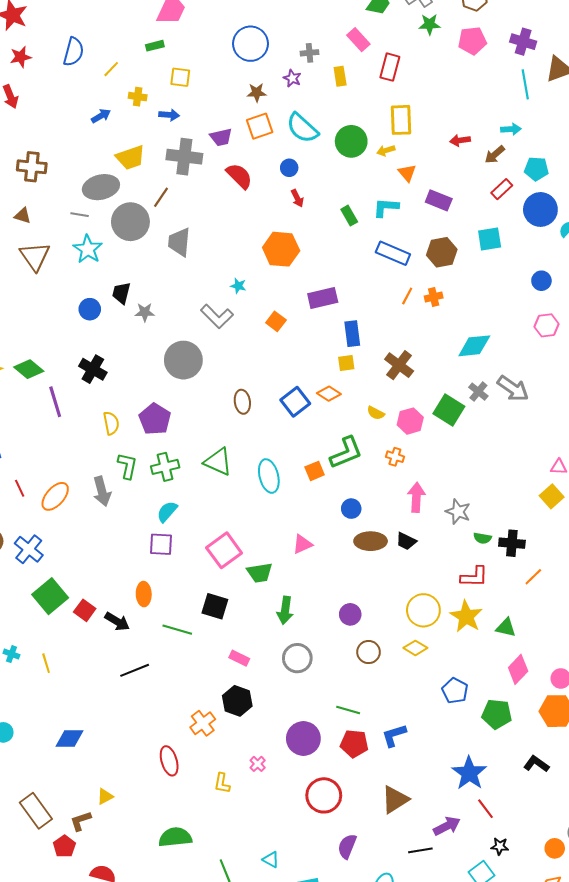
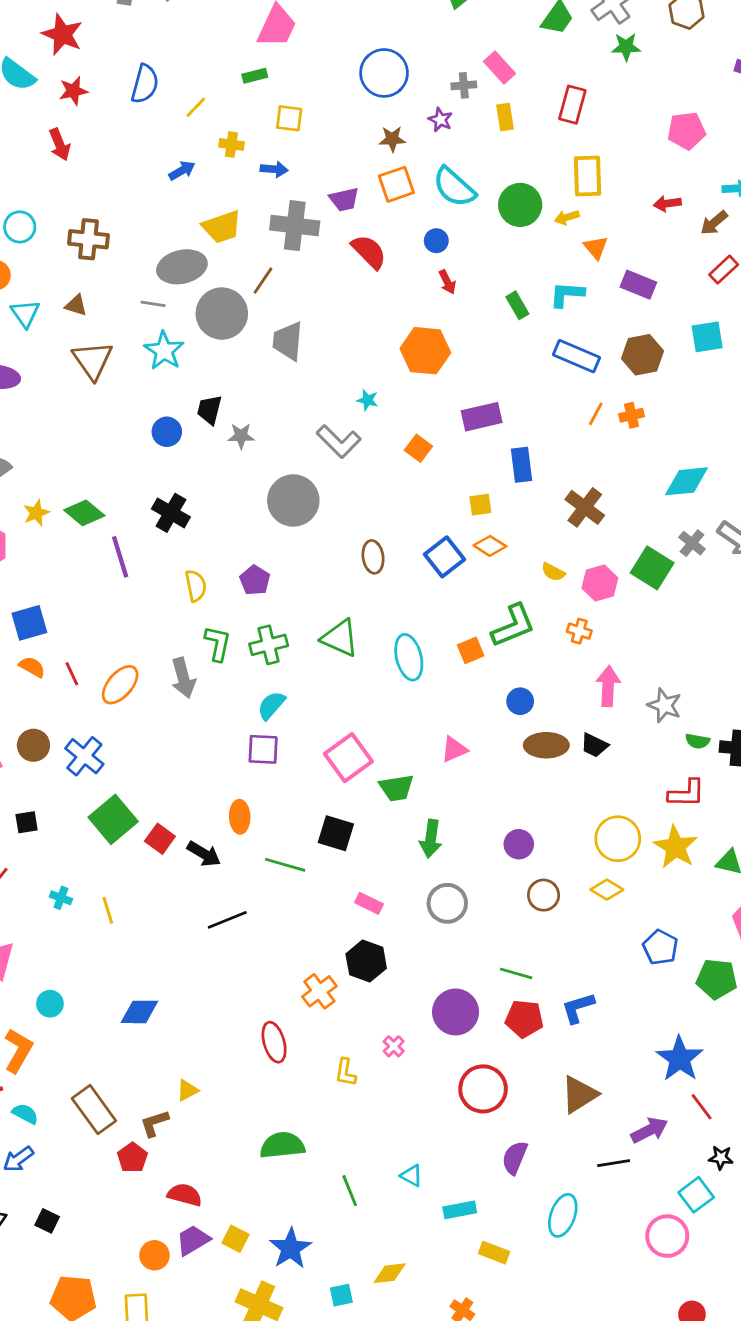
pink rectangle: (358, 40) -> (500, 67), moved
pink pentagon: (472, 41) -> (686, 131), moved
yellow square: (346, 363) -> (480, 505), moved
purple pentagon: (155, 419) -> (255, 580), size x0.7

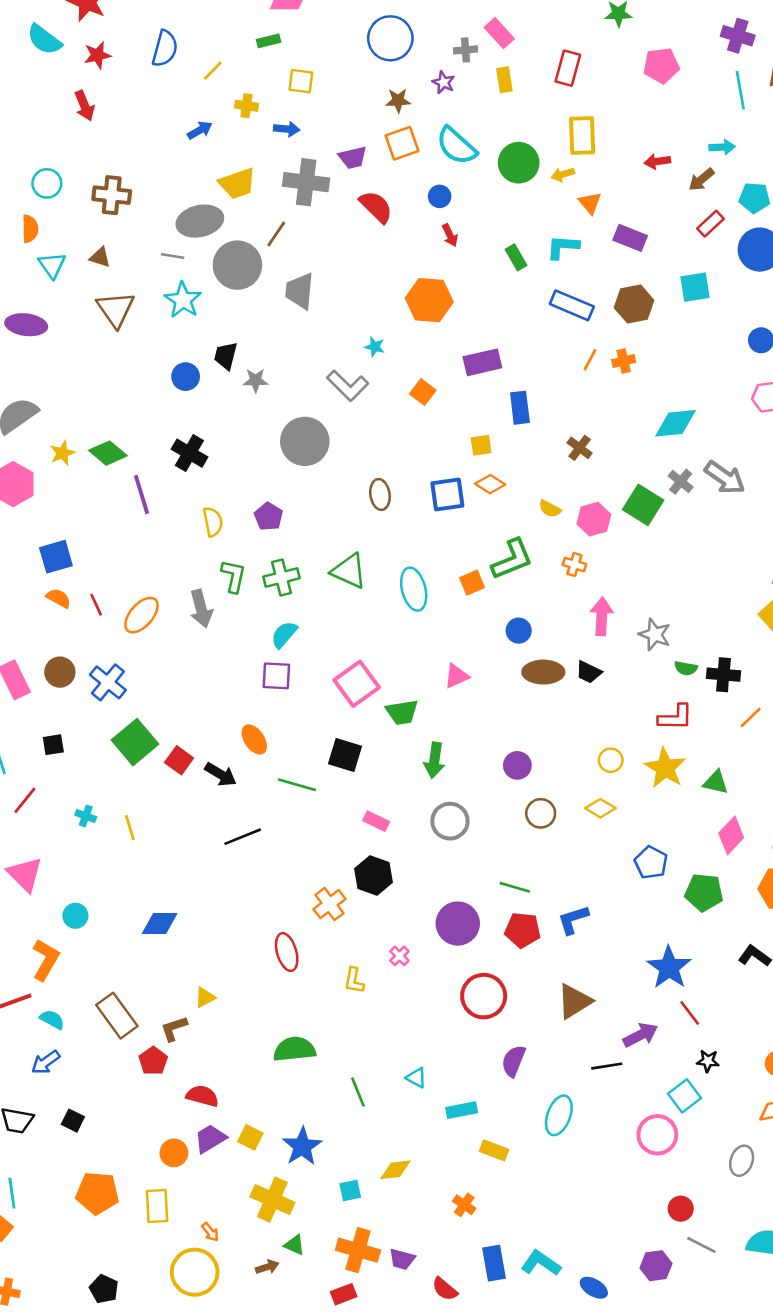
pink pentagon: (686, 131) -> (661, 65), moved
brown cross: (585, 507) -> (580, 448), size x0.7
blue square: (445, 557) -> (447, 495), turned 30
orange ellipse: (240, 817) -> (254, 739), turned -32
yellow circle: (618, 839) -> (611, 760), size x0.6

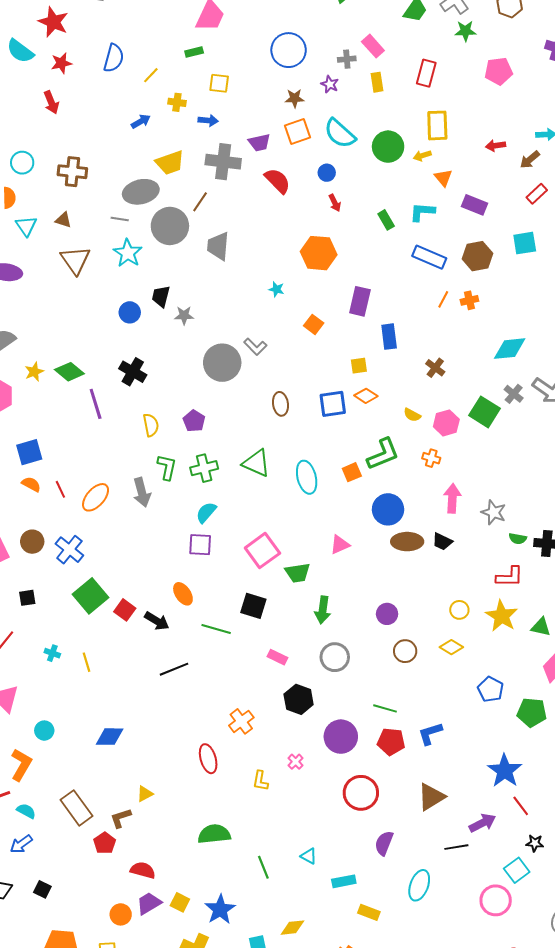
purple rectangle: (482, 362) -> (360, 301), turned -64
gray L-shape: (348, 386) -> (255, 347), moved, size x0.7
blue circle: (519, 631) -> (388, 509), size x1.6
black hexagon: (374, 876) -> (299, 699), moved

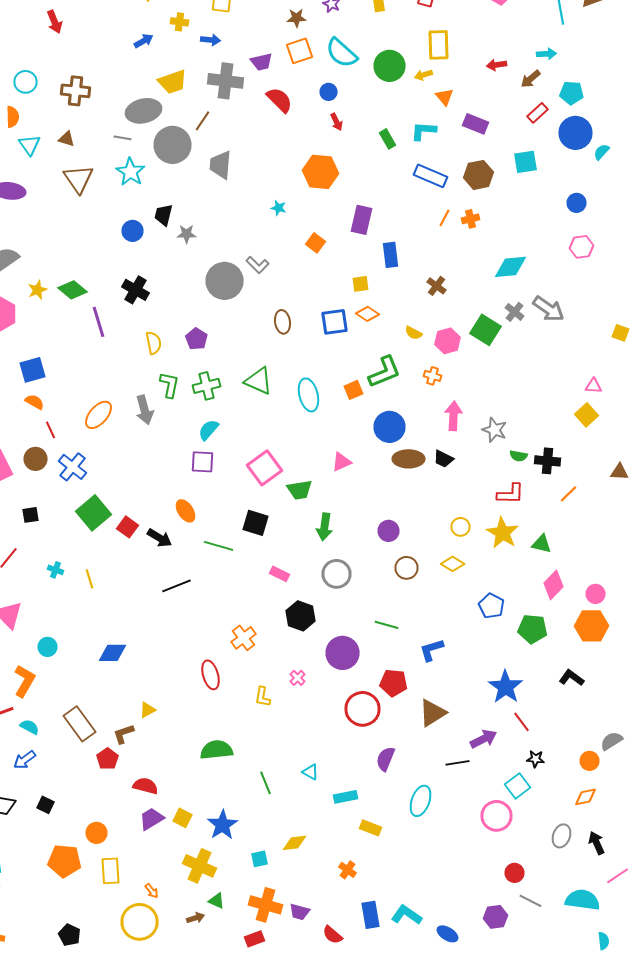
red line: (60, 489) -> (50, 430), moved
red pentagon: (391, 742) -> (394, 683), moved
orange circle: (121, 914) -> (96, 833), moved

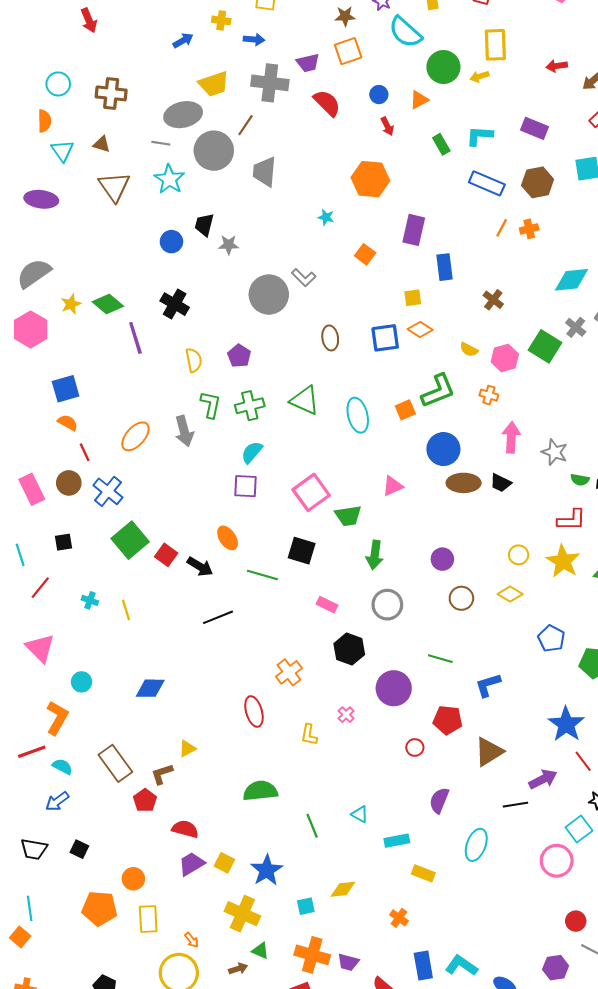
cyan semicircle: (342, 53) -> (405, 32), moved
orange triangle: (444, 97) -> (419, 100), moved, turned 42
red circle: (362, 709) -> (415, 747), size x0.5

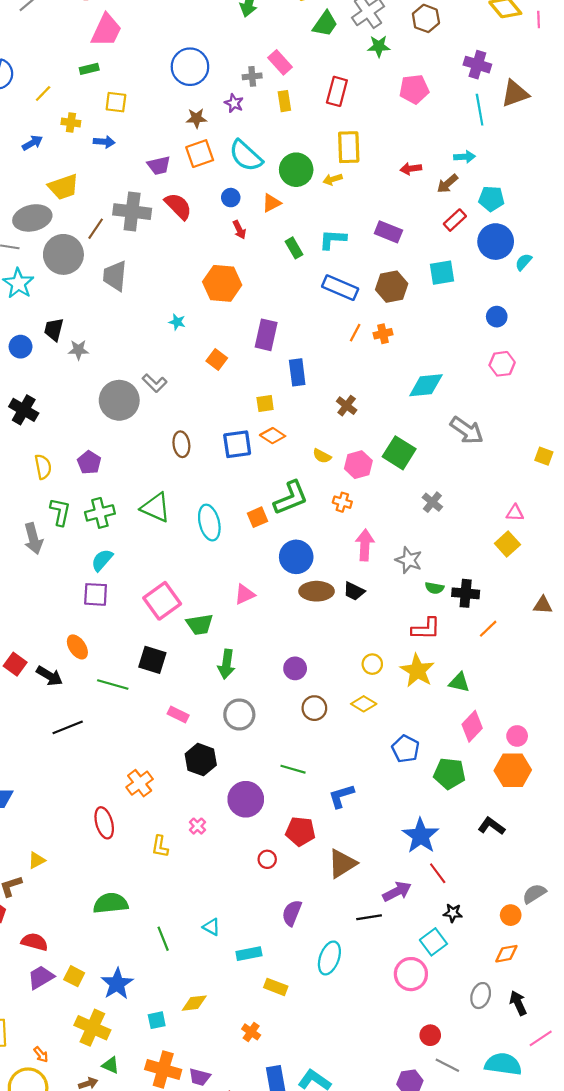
cyan semicircle: (405, 32) -> (246, 156), moved
gray cross: (270, 83) -> (132, 212), moved
gray cross: (576, 327) -> (432, 502), moved

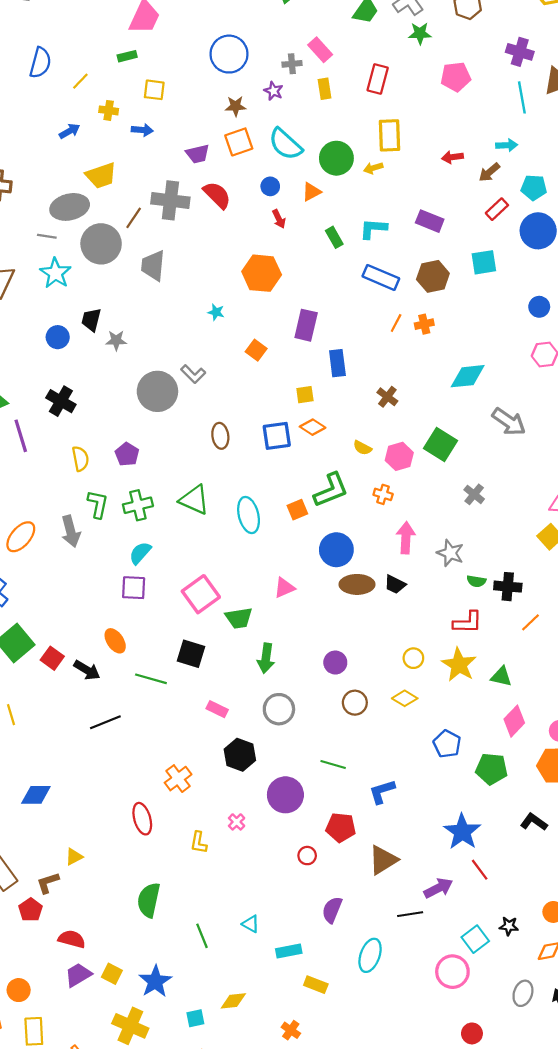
green semicircle: (111, 903) -> (149, 900), turned -72
black star: (453, 913) -> (509, 926), moved

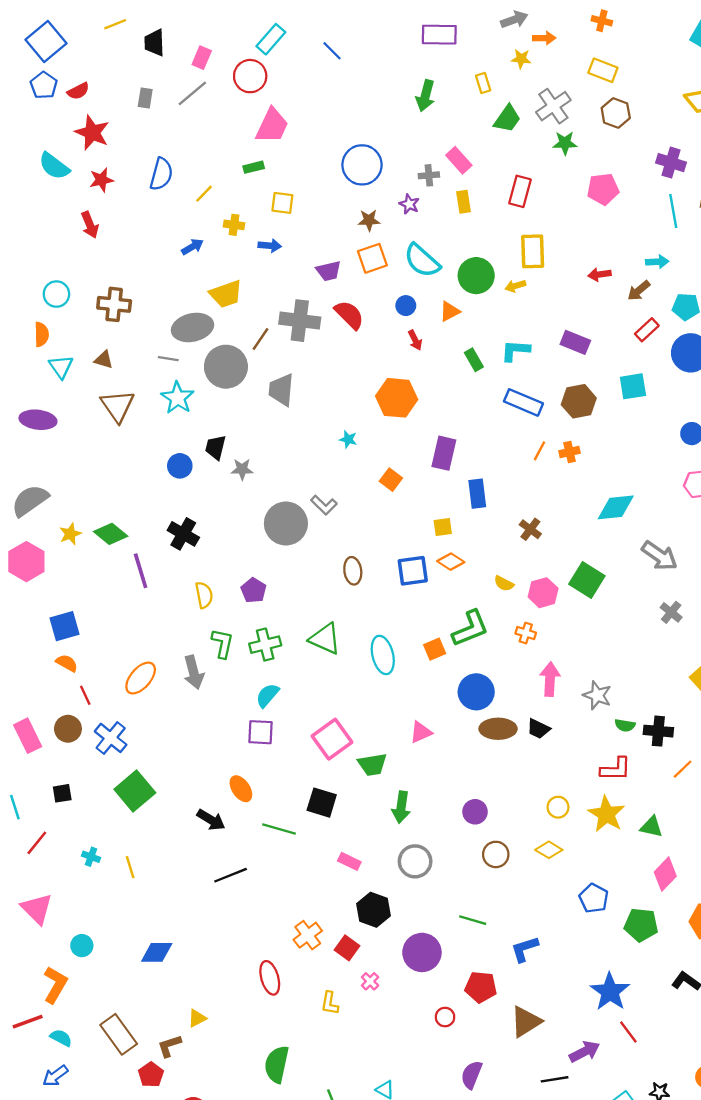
gray cross: (474, 494) -> (671, 612), moved
red square: (52, 658) -> (347, 948), moved

